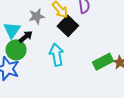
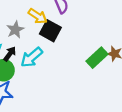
cyan arrow: (57, 55) -> (32, 57), moved, turned -105

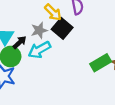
gray star: (15, 30) -> (39, 30), moved

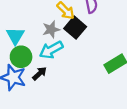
black arrow: (20, 42) -> (40, 73), moved

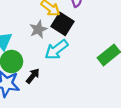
cyan arrow: (51, 50) -> (56, 50), moved

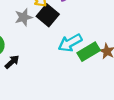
cyan arrow: (56, 50) -> (70, 43), moved

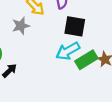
black square: (48, 15) -> (75, 26), moved, turned -30

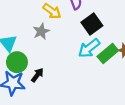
black square: (75, 26) -> (92, 24), turned -36

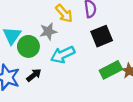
cyan arrow: (89, 48) -> (63, 55), moved
green circle: (17, 62) -> (28, 46), moved

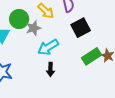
green circle: (28, 46) -> (19, 19), moved
black arrow: (34, 75) -> (50, 69), moved, turned 136

